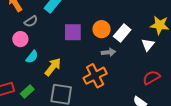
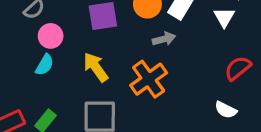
pink circle: (20, 39) -> (51, 36), moved
yellow arrow: (53, 67) -> (96, 67), moved, turned -66

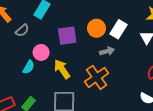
pink circle: (51, 36) -> (41, 52), moved

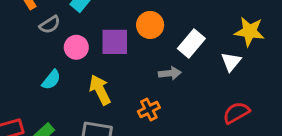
orange circle: (97, 28) -> (150, 25), moved
pink circle: (41, 52) -> (76, 47), moved
orange cross: (97, 77) -> (149, 109), size x0.6

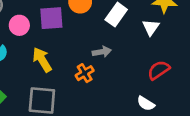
gray arrow: (170, 73) -> (102, 52), moved

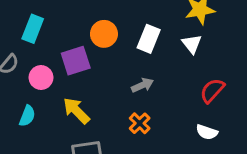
orange cross: (85, 73) -> (140, 123), moved

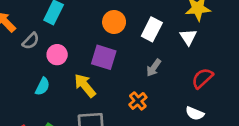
purple square: (76, 61) -> (104, 57), moved, turned 30
gray arrow: (142, 85) -> (154, 68), moved, turned 144

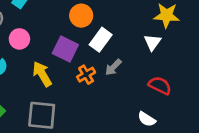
white rectangle: (152, 29) -> (101, 40), moved
red semicircle: (202, 78) -> (160, 85), turned 60
orange cross: (138, 101) -> (86, 75), moved

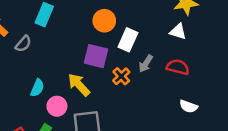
pink circle: (19, 39) -> (57, 106), moved
white triangle: (152, 42) -> (178, 32), turned -36
red semicircle: (160, 85) -> (178, 67), moved

